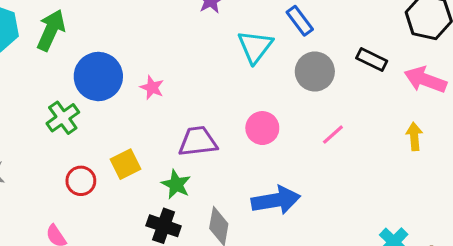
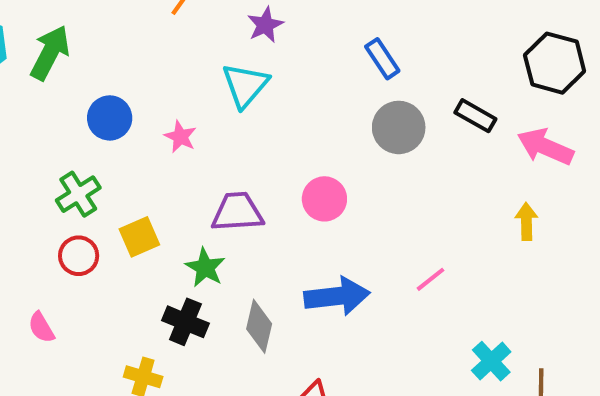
cyan triangle: (255, 47) -> (245, 85), moved
blue circle: (98, 76) -> (110, 118), size x0.7
green cross: (63, 118) -> (78, 194), moved
pink line: (333, 135) -> (430, 279), moved

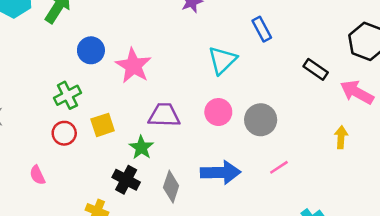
cyan triangle: (245, 85) -> (222, 60), moved
gray circle: (399, 127) -> (261, 120), moved
pink star: (180, 137) -> (133, 66), size x1.8

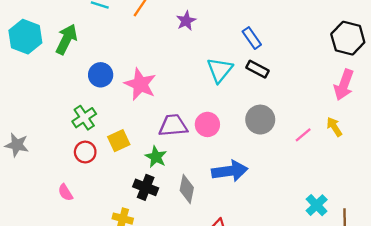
black rectangle: (316, 69) -> (258, 69), moved
pink arrow: (357, 92) -> (344, 85), turned -92
pink circle: (218, 112) -> (207, 124), moved
yellow arrow: (341, 137) -> (334, 127), turned -30
pink line: (279, 167) -> (303, 135), moved

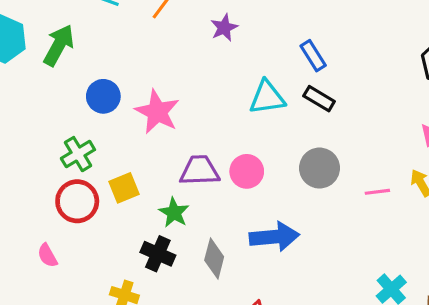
cyan triangle: (220, 70) -> (267, 97), turned 40
pink line: (303, 135) -> (377, 192), turned 30
red circle: (85, 152) -> (77, 201), size x1.4

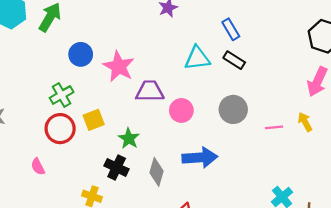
purple trapezoid: (200, 171) -> (150, 91), moved

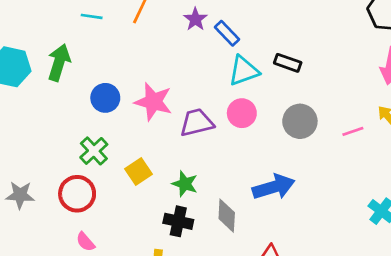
blue rectangle: (231, 29) -> (227, 33), moved
pink circle: (181, 110) -> (242, 113), moved
red circle: (60, 129) -> (77, 194), moved

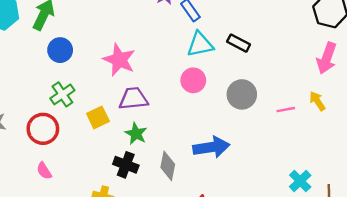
blue circle: (105, 98) -> (60, 50), moved
purple trapezoid: (197, 123) -> (133, 99), moved

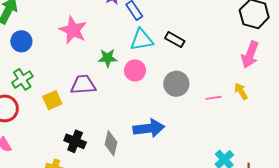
pink star: (119, 60) -> (73, 30), moved
green star: (136, 134) -> (108, 58), moved, turned -30

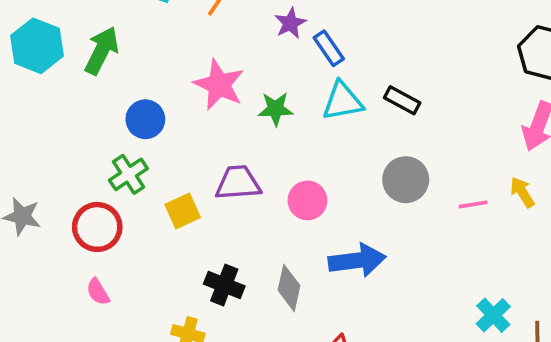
blue circle: (21, 41) -> (145, 119), moved
green star: (108, 58) -> (276, 109), moved
pink circle: (135, 70) -> (307, 200), moved

